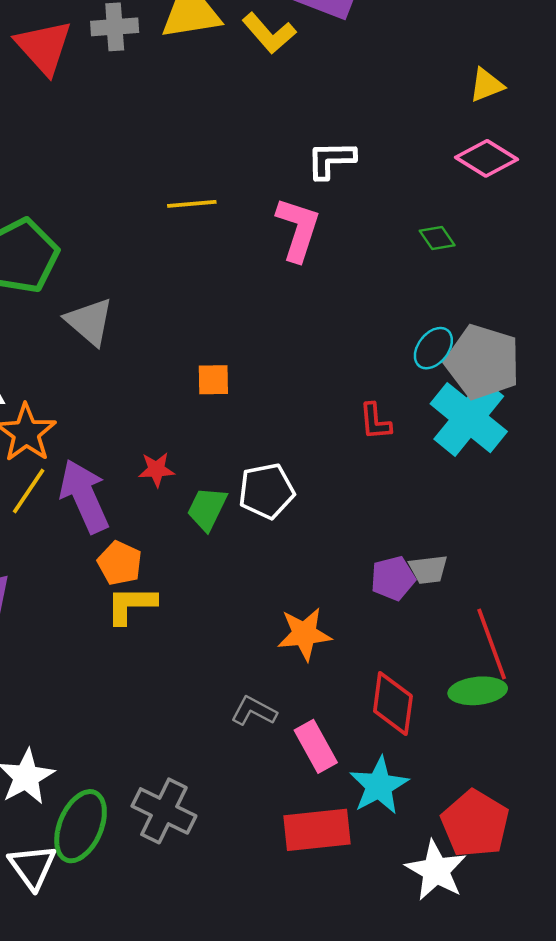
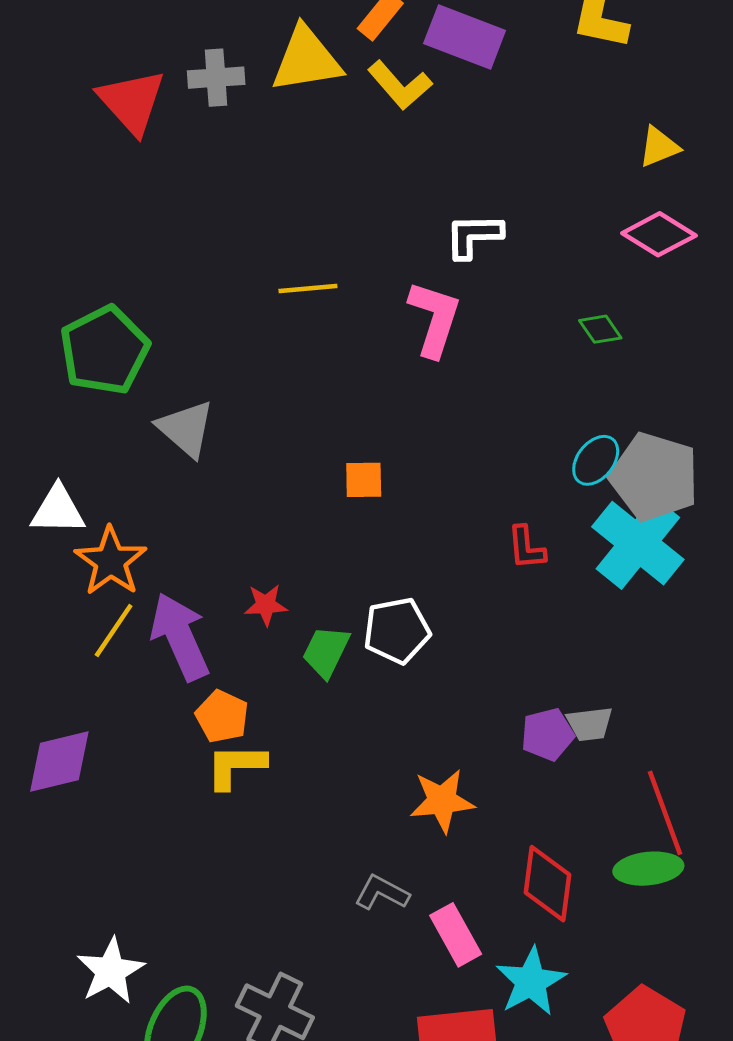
orange square: (213, 380) -> (364, 480), moved

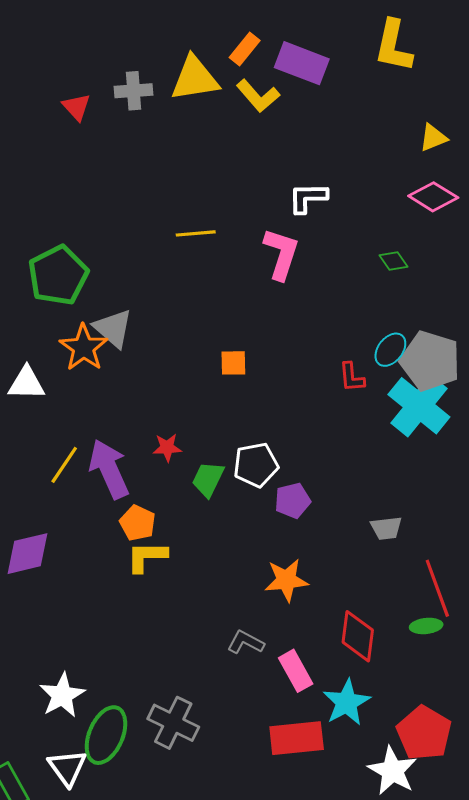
red triangle: (132, 102) -> (76, 107), size x0.6
red L-shape: (526, 548) -> (352, 377), moved
orange star: (111, 561) -> (84, 348), moved
purple pentagon: (547, 734) -> (293, 501), moved
green ellipse: (648, 869) -> (426, 626), size x0.7

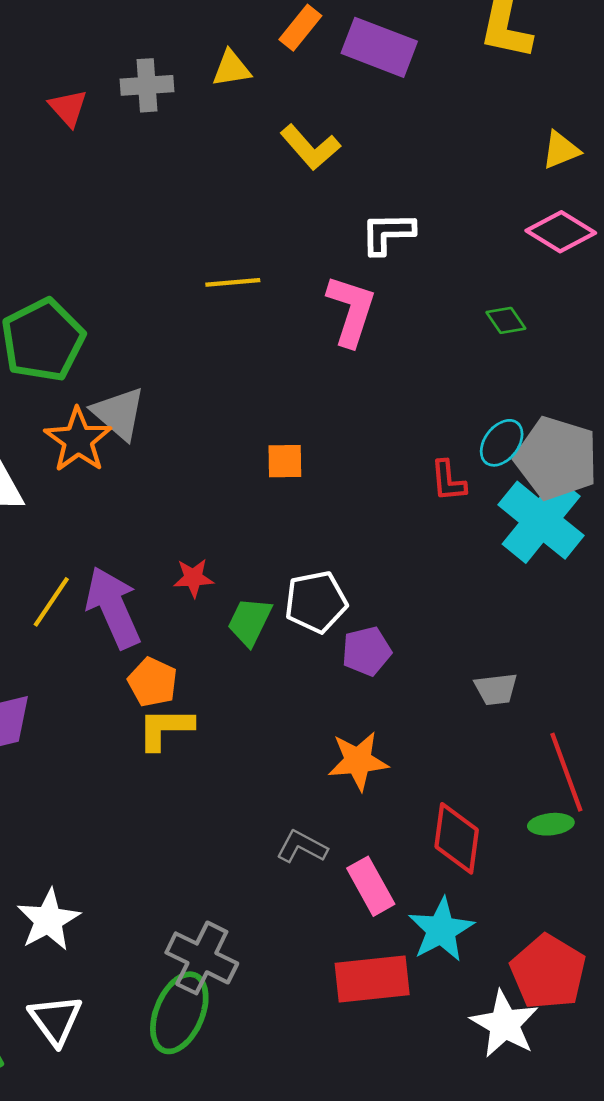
yellow triangle: (195, 79) -> (231, 68), size x0.6
yellow L-shape: (258, 96) -> (310, 147), moved
green ellipse: (106, 735) -> (179, 1013), moved

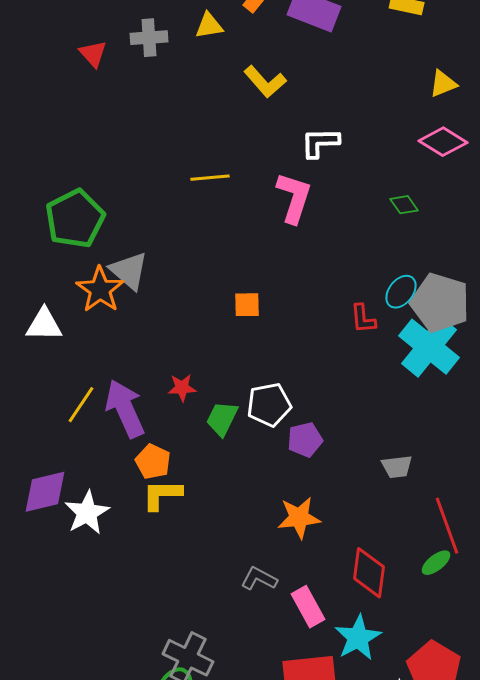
green ellipse: (551, 824) -> (436, 563), turned -32
white star: (48, 920) -> (87, 513), moved

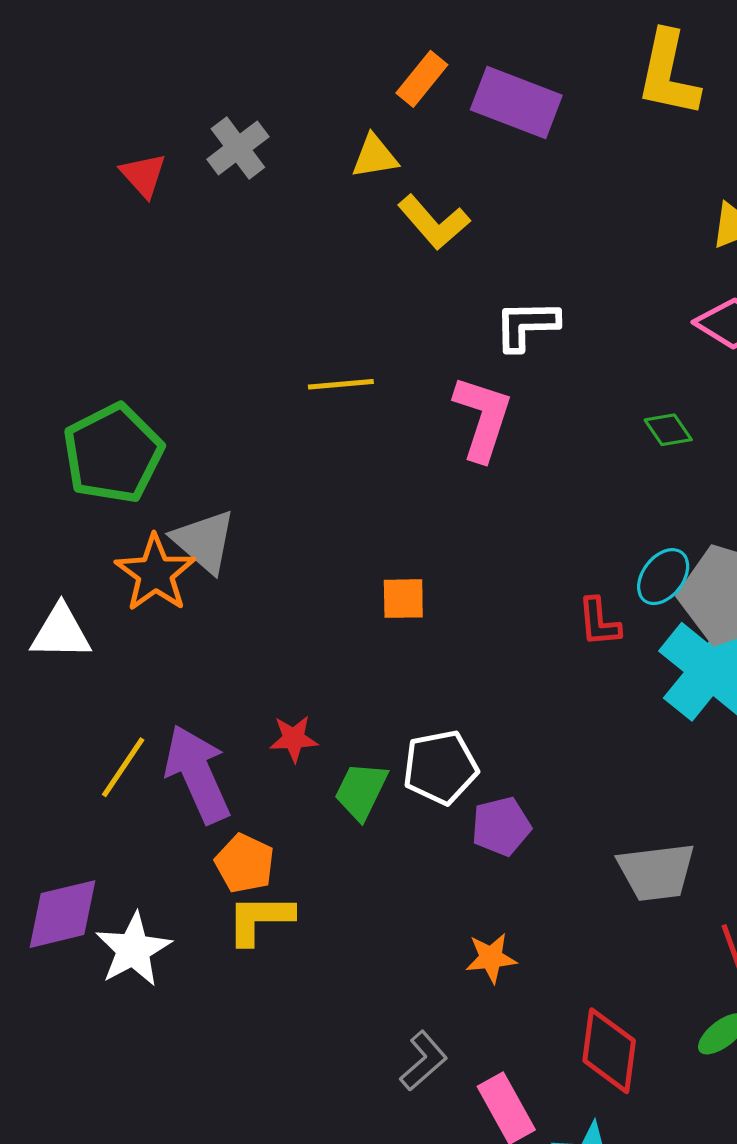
yellow triangle: (209, 26) -> (375, 156), moved
gray cross: (149, 38) -> (238, 148), turned -33
gray trapezoid: (397, 467) -> (656, 872), size x1.5
orange star: (299, 518) -> (491, 958), size x0.7
gray L-shape: (259, 579) -> (424, 1061), turned 111

